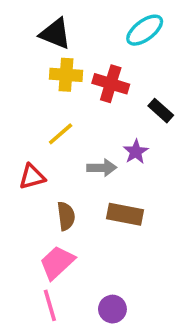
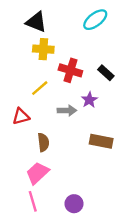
red cross: (111, 84) -> (70, 70), moved
brown rectangle: (125, 214) -> (101, 141), moved

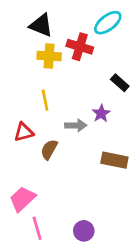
red cross: (70, 70) -> (80, 47), moved
yellow line: (40, 88) -> (45, 100), turned -60
brown semicircle: (43, 142) -> (49, 149), moved, turned -144
pink trapezoid: (37, 173) -> (22, 199), moved

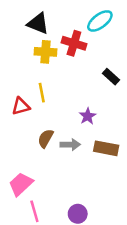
purple star: (101, 113) -> (88, 116), moved
gray arrow: (76, 125) -> (70, 145), moved
red triangle: (24, 132) -> (21, 106), moved

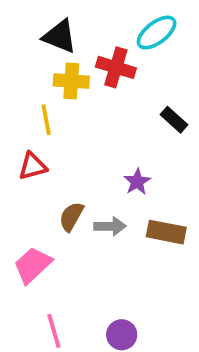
yellow line: (42, 93) -> (46, 120), moved
pink trapezoid: (21, 184) -> (33, 265), moved

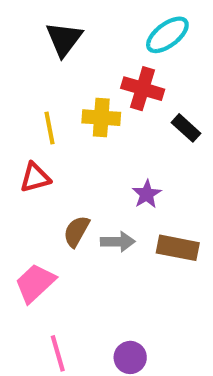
black triangle: (60, 36) -> (64, 39), turned 45
red cross: (116, 67) -> (143, 89), moved
yellow cross: (71, 81) -> (101, 118), moved

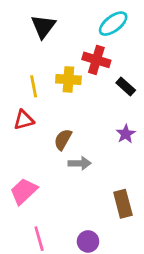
purple star: (147, 194) -> (126, 134), moved
brown semicircle: (76, 231) -> (63, 139), moved
brown rectangle: (178, 248) -> (123, 204), moved, turned 64

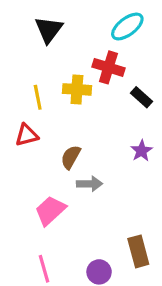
pink trapezoid: (24, 191) -> (50, 211), moved
brown rectangle: (123, 204) -> (138, 251), moved

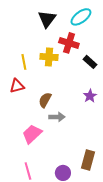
black triangle: (49, 30) -> (47, 19), moved
brown rectangle: (138, 251) -> (88, 160), turned 30

